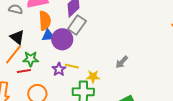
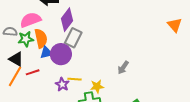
green star: (31, 59) -> (26, 39), moved
red line: (24, 71) -> (33, 72), moved

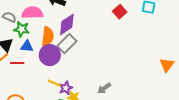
orange semicircle: (41, 38) -> (48, 36), moved
blue triangle: (46, 53) -> (27, 46), moved
purple star: (62, 84) -> (66, 88), moved

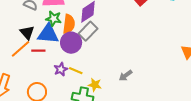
green star: (22, 29) -> (54, 19), moved
blue triangle: (27, 46) -> (48, 34), size x1.6
purple star: (66, 88) -> (61, 69), moved

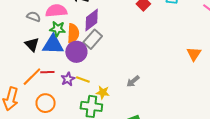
orange line: (20, 49) -> (32, 77), moved
red line: (38, 51) -> (47, 72), moved

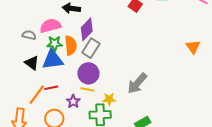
purple circle: (76, 52) -> (88, 73), moved
purple star: (68, 79) -> (73, 101), moved
gray arrow: (133, 81) -> (137, 83), size x1.6

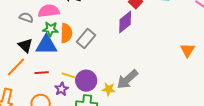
purple diamond: (87, 29) -> (125, 22), moved
purple circle: (88, 73) -> (86, 81), moved
yellow line: (88, 89) -> (68, 75), moved
orange line: (37, 95) -> (16, 67), moved
yellow star: (109, 99) -> (109, 89), moved

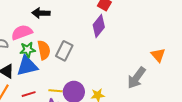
orange triangle: (187, 50) -> (158, 55), moved
gray arrow: (127, 79) -> (136, 78), moved

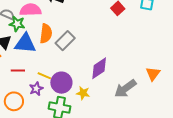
purple diamond: (99, 26) -> (99, 68), moved
green star: (28, 50) -> (17, 24), moved

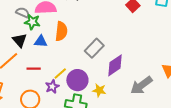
gray rectangle: (65, 41) -> (94, 48), moved
blue triangle: (25, 43) -> (41, 41), size x0.6
yellow line: (44, 76) -> (60, 74), turned -64

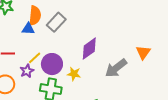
blue triangle: (41, 41) -> (28, 29), moved
gray rectangle: (94, 48) -> (56, 22), moved

